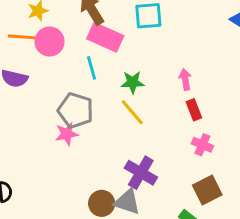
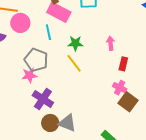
pink circle: (50, 42) -> (20, 23), moved
red rectangle: (194, 110) -> (123, 64), moved, turned 32
purple cross: (141, 173) -> (43, 99), moved
brown square: (207, 190) -> (128, 102), moved, turned -30

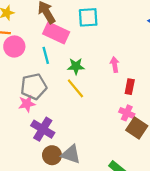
gray pentagon: (36, 60) -> (34, 87), turned -30

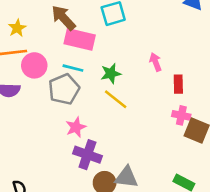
cyan line: (46, 55) -> (73, 68), turned -49
gray pentagon: (34, 87) -> (64, 89), moved
pink star: (27, 104) -> (76, 127), moved

